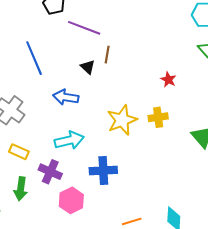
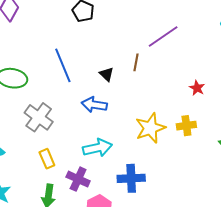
purple line: (84, 28) -> (163, 36), moved, turned -56
black triangle: (88, 67) -> (107, 74), moved
yellow rectangle: (19, 152) -> (47, 159), turned 42

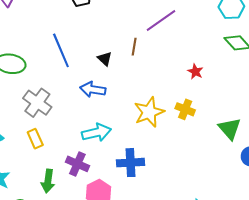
yellow cross: (186, 126) -> (185, 109), turned 30
yellow rectangle: (47, 159) -> (35, 139), moved

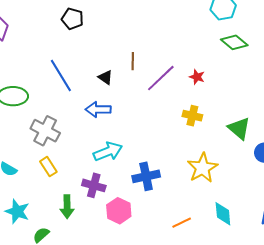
purple line: (161, 20) -> (161, 78), moved
yellow star: (149, 112) -> (202, 168), moved

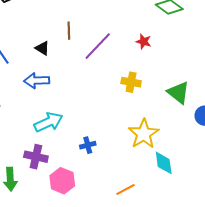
red star: (197, 77) -> (144, 42), moved
blue cross: (146, 176) -> (88, 145), size x0.6
cyan diamond: (223, 214) -> (164, 163), moved

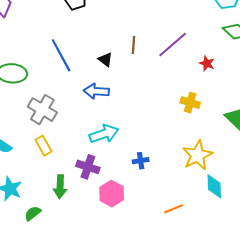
purple line: (98, 46) -> (173, 45), moved

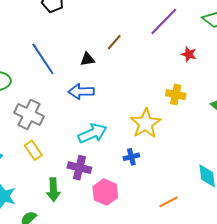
brown line: (134, 45) -> (114, 42), turned 42
purple line: (173, 45) -> (164, 22), moved
black triangle: (105, 60) -> (87, 59), turned -42
yellow star: (197, 155) -> (146, 123), moved

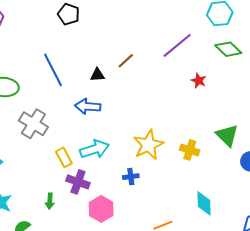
yellow cross: (176, 95) -> (190, 150), moved
yellow rectangle: (33, 150) -> (64, 157), moved
green arrow: (53, 190) -> (50, 201), size x0.7

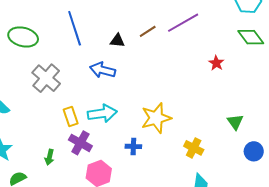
purple line: (177, 45) -> (183, 23), moved
green triangle: (227, 135) -> (235, 122), size x0.7
yellow cross: (190, 150) -> (194, 148), moved

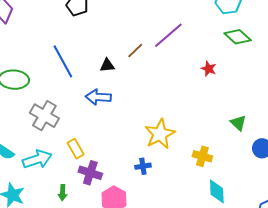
cyan arrow: (102, 113) -> (37, 159), moved

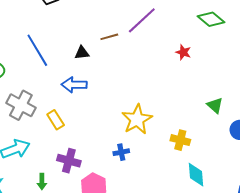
brown line: (135, 50) -> (109, 37), turned 30
yellow rectangle: (76, 149) -> (56, 120), moved

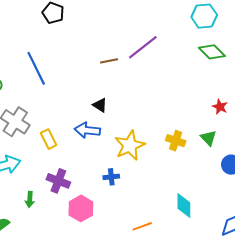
red star: (183, 52) -> (220, 107), moved
black triangle: (82, 53) -> (100, 105), moved, turned 35
blue arrow: (74, 85) -> (87, 130), moved
yellow cross: (180, 140) -> (176, 141), moved

